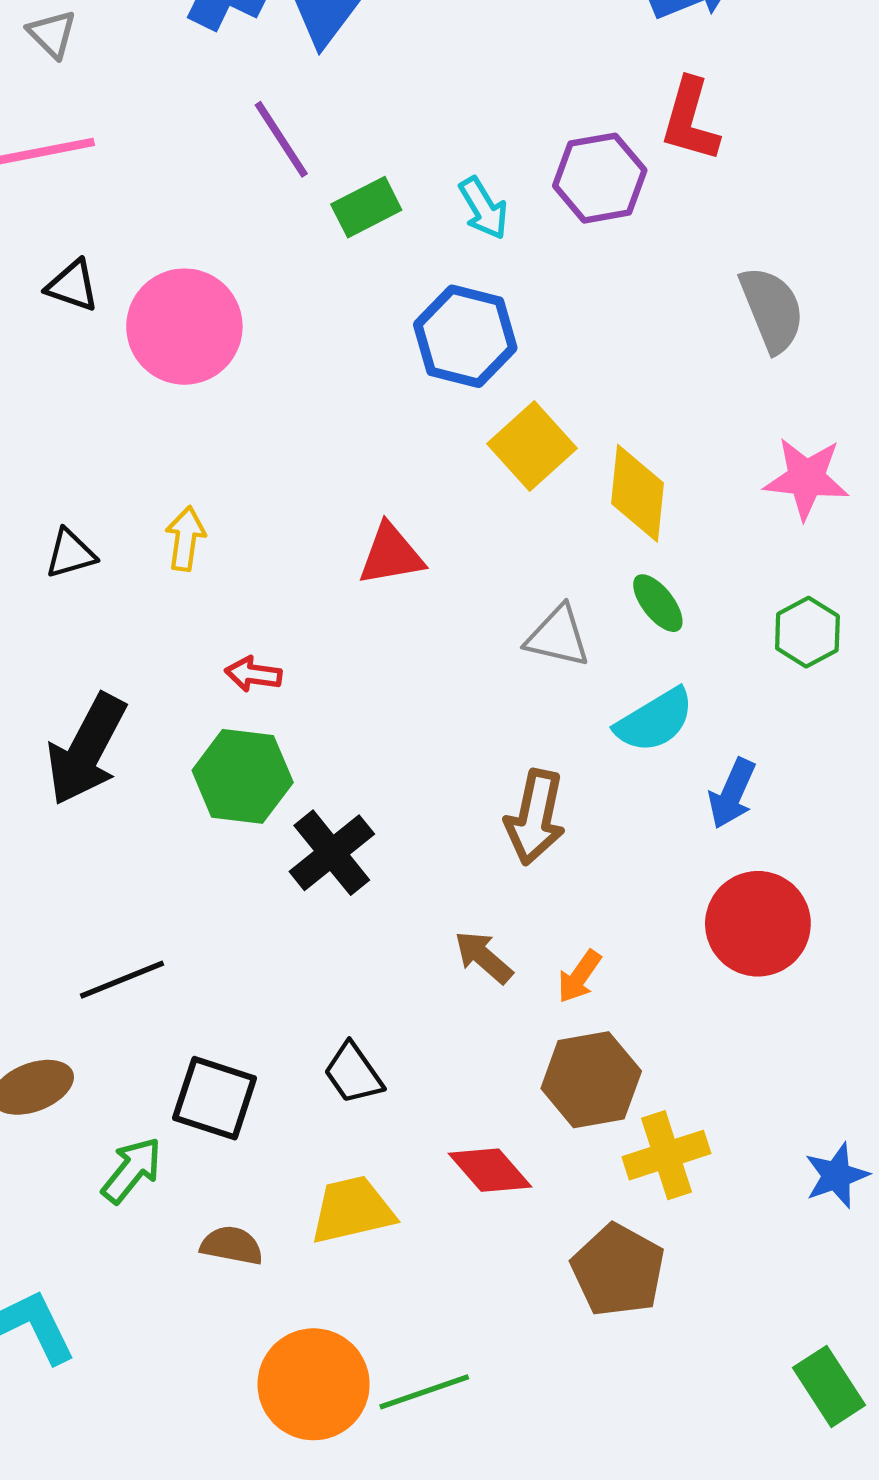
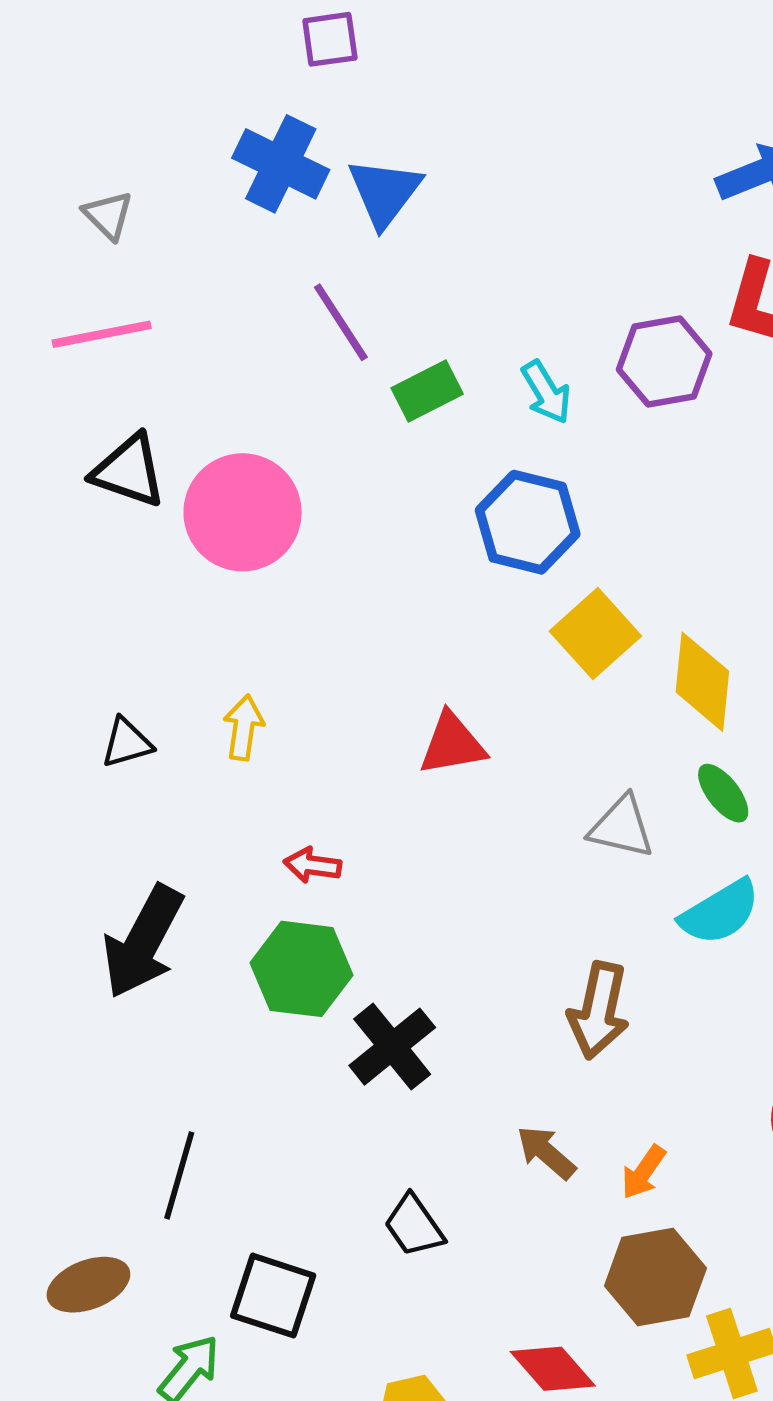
black triangle: (73, 286) -> (129, 471), size x1.4
black line: (122, 980) -> (179, 1175), turned -52
black trapezoid: (353, 1073) -> (414, 1226), moved

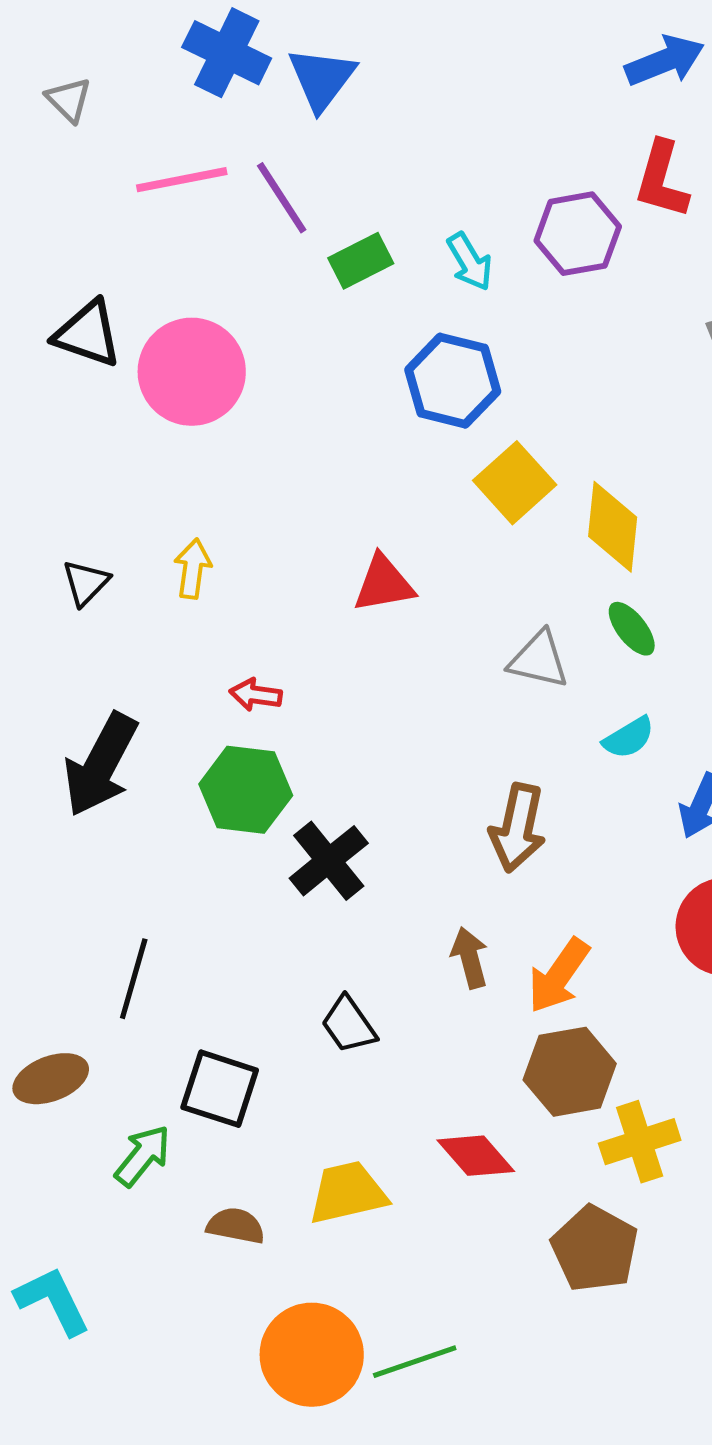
pink line: (102, 334) -> (182, 180), moved
black triangle: (127, 743) -> (86, 583), turned -30
cyan semicircle: (720, 912) -> (629, 738), size x0.7
brown arrow: (546, 1152) -> (470, 958), turned 34
orange arrow: (643, 1172) -> (559, 976), size x1.5

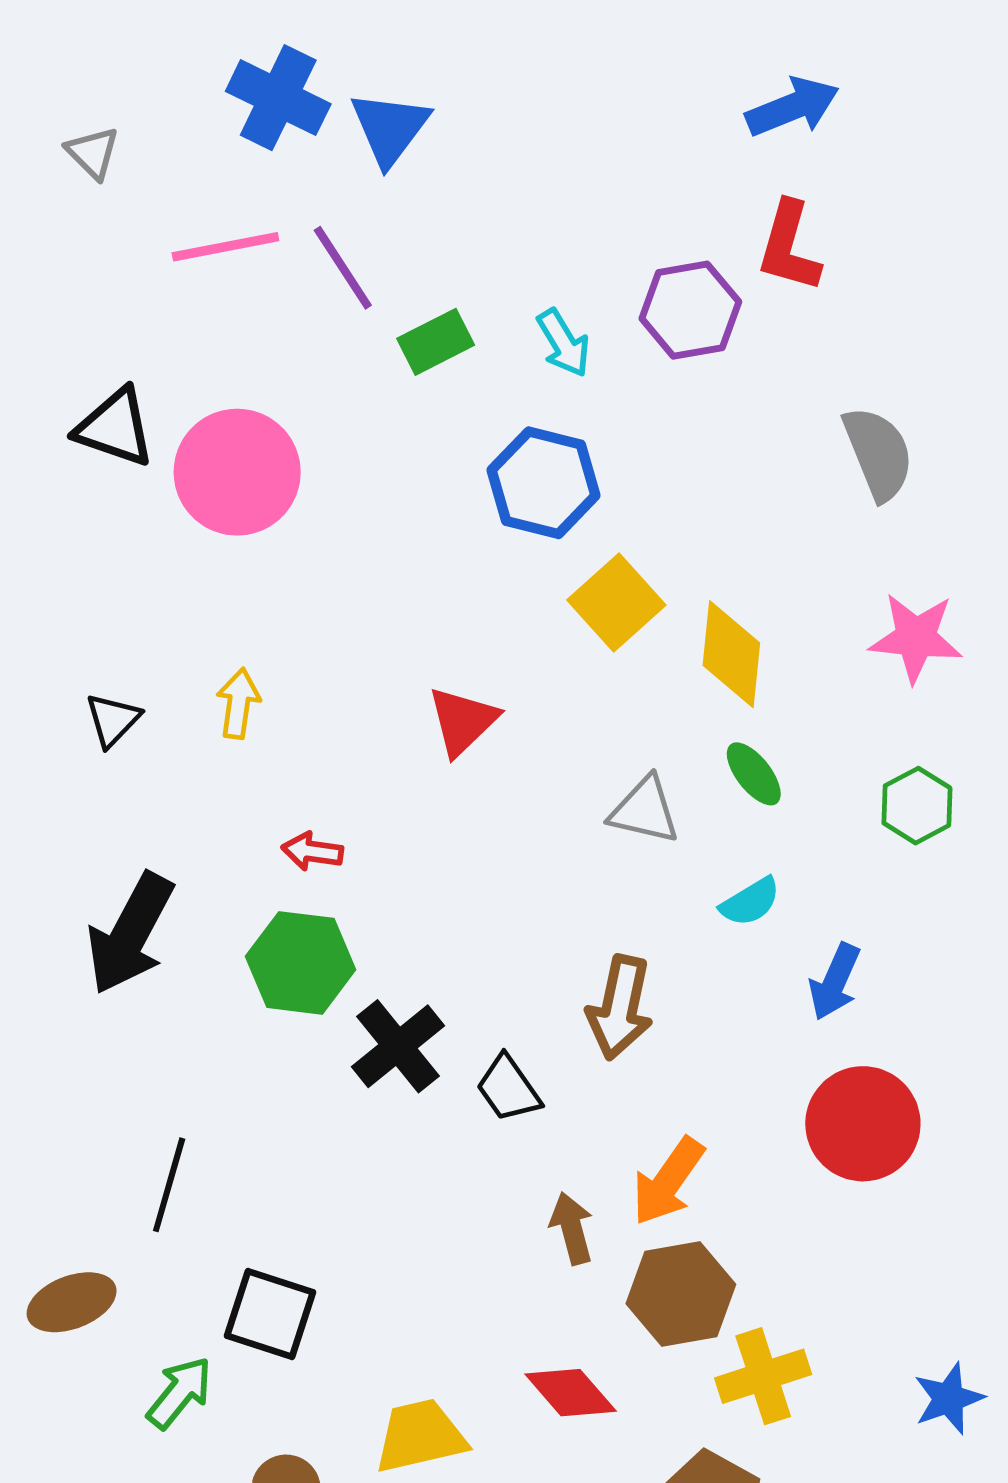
red triangle: (384, 584) -> (463, 721), turned -34
brown arrow: (470, 958) -> (572, 1228), moved
black trapezoid: (349, 1025) -> (508, 1089), moved

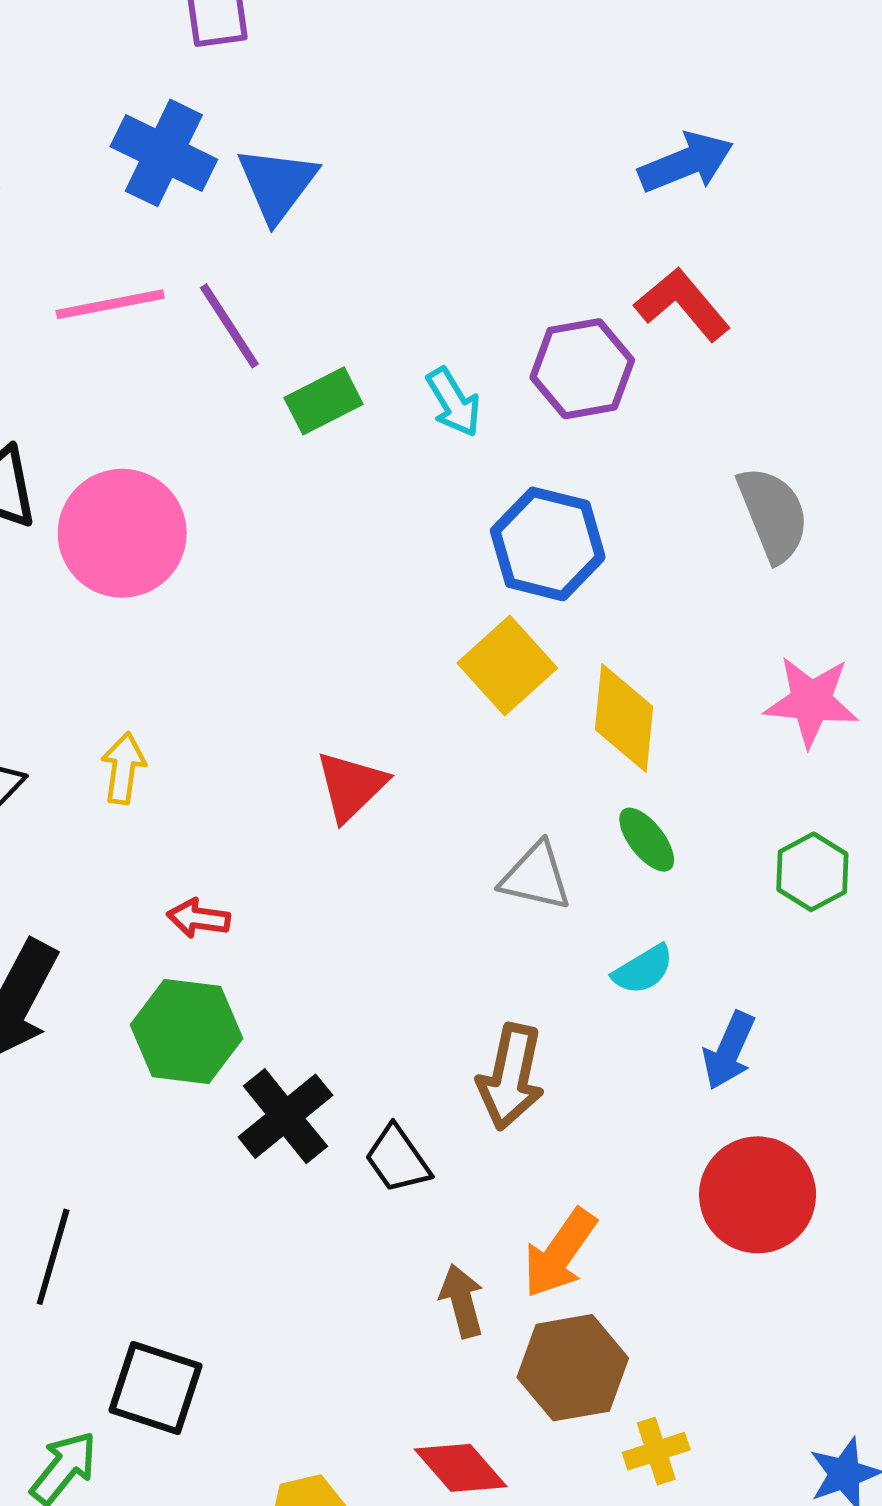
red L-shape: (789, 247) -> (682, 304), turned 124
blue hexagon: (544, 483) -> (548, 544), moved
yellow cross: (763, 1376) -> (656, 1451), size x0.7

